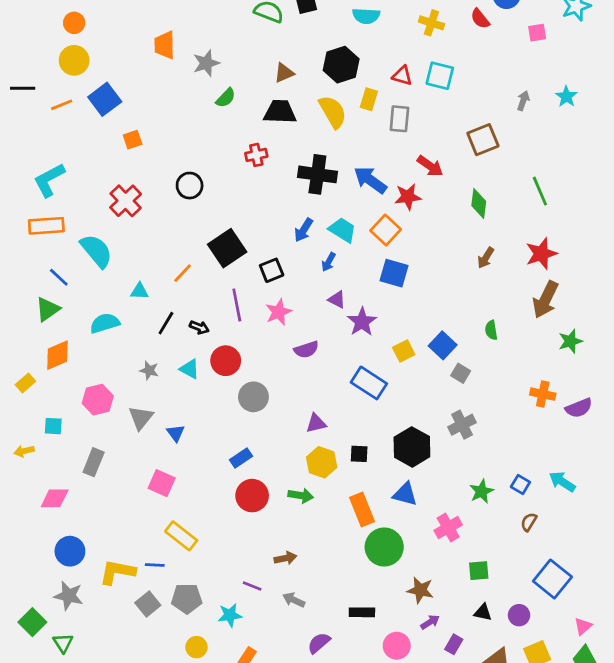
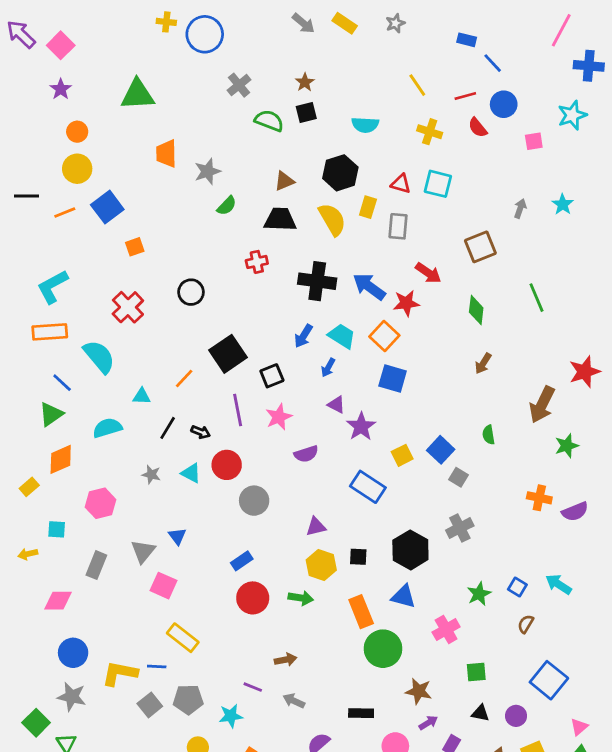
red star: (541, 254) -> (585, 372), moved
gray triangle: (141, 418) -> (143, 551), moved

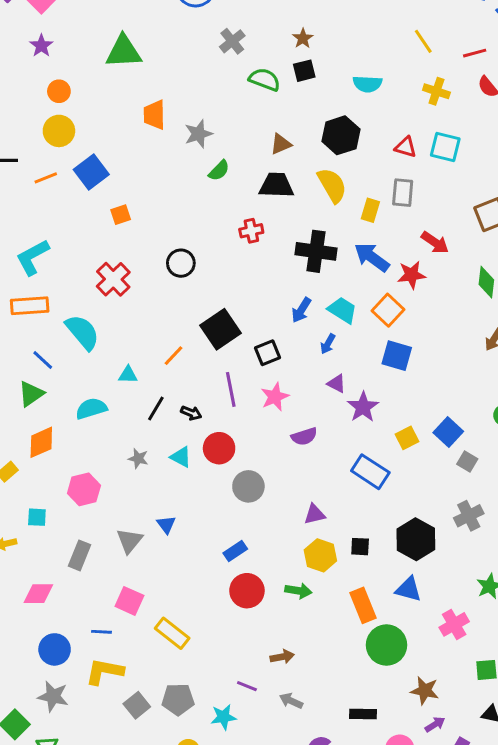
yellow rectangle: (368, 207) -> (370, 210), moved
pink square: (164, 586) -> (129, 601), moved
blue line: (157, 667) -> (102, 632), moved

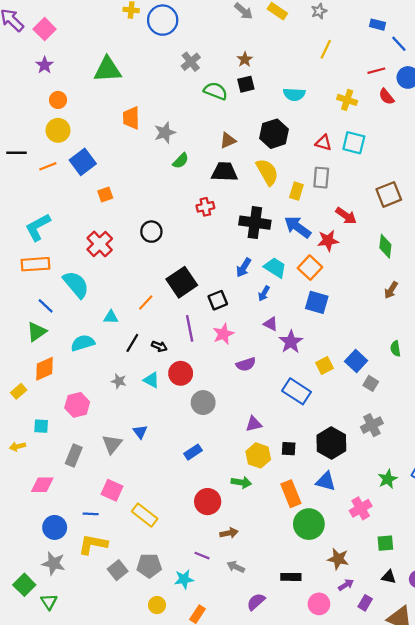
yellow line: (423, 41) -> (326, 49), moved, turned 60
red circle: (247, 591) -> (208, 502), moved

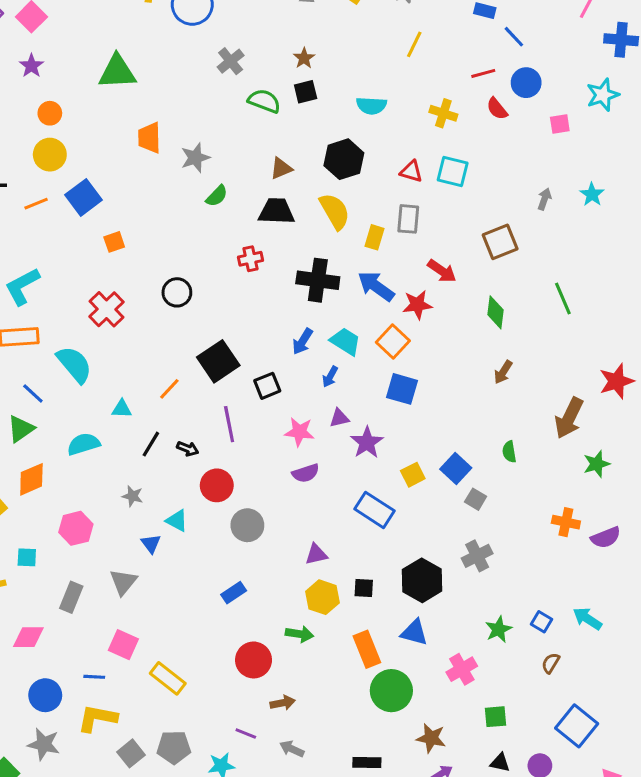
purple triangle: (271, 324) -> (339, 418), turned -40
pink star: (223, 334) -> (299, 432), moved, turned 30
cyan triangle: (151, 380) -> (177, 521), moved
blue triangle: (140, 432) -> (151, 544), moved

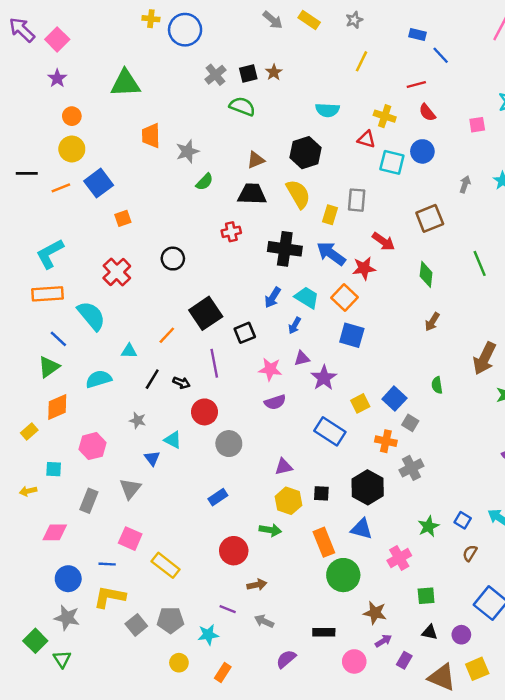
blue circle: (526, 83) -> (422, 151), moved
black square: (306, 92) -> (248, 74), moved
red triangle: (411, 171) -> (366, 139), moved
orange cross: (566, 522) -> (386, 441), moved

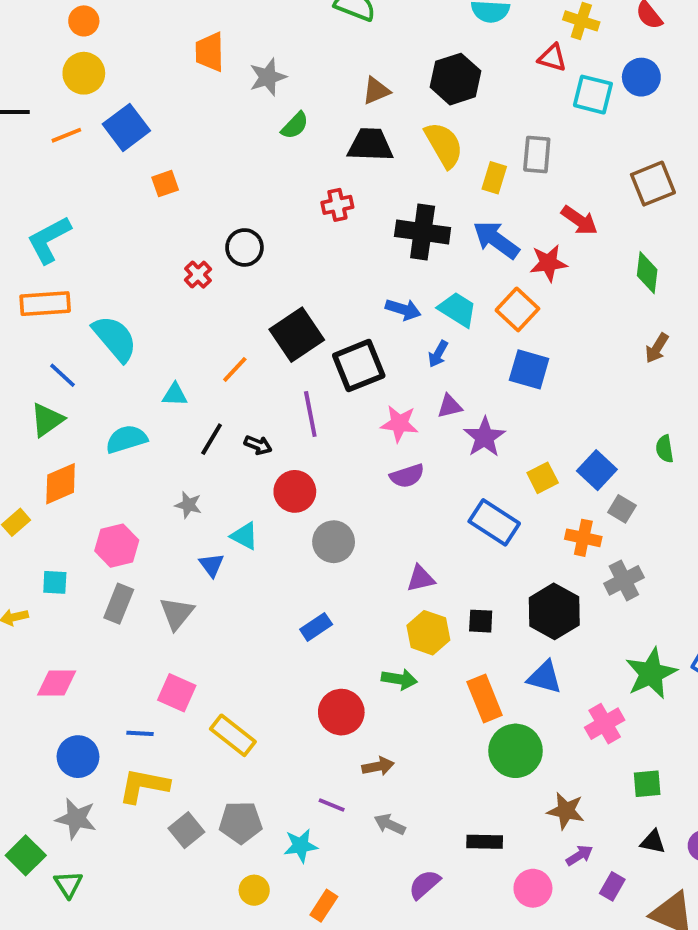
red cross: (117, 272) -> (198, 275), moved, size x0.6
blue arrow: (273, 297) -> (403, 309), turned -105
black square: (245, 333) -> (359, 366), size x1.5
gray rectangle: (89, 501) -> (119, 604), moved
green star: (428, 526) -> (651, 673), size x1.5

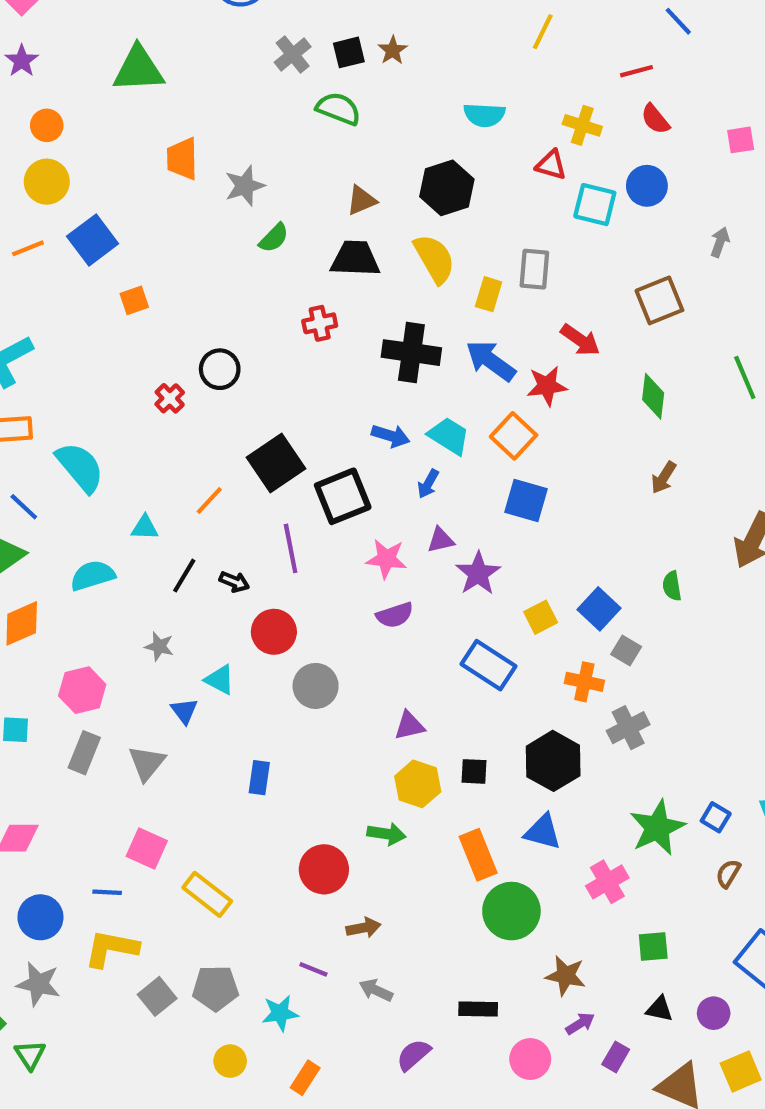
blue rectangle: (316, 627) -> (259, 778), moved, turned -48

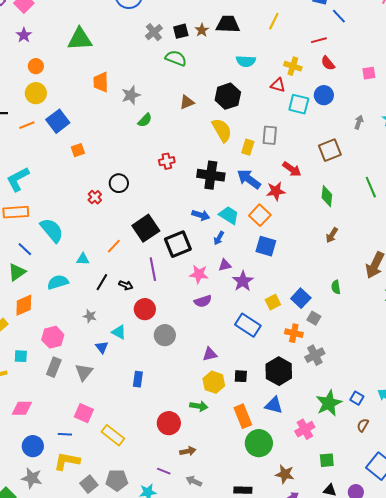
black trapezoid: (355, 259) -> (228, 24), moved

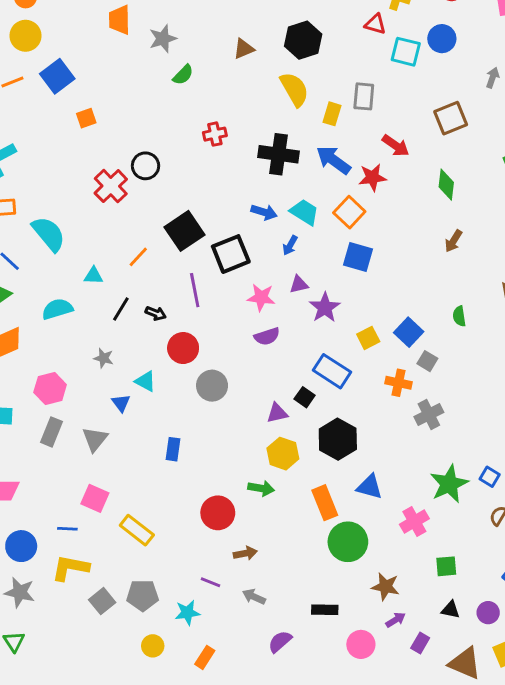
red cross: (95, 197) -> (111, 186), size x1.6
black hexagon: (279, 371) -> (338, 439), moved
black square: (241, 376) -> (305, 397), moved, turned 32

